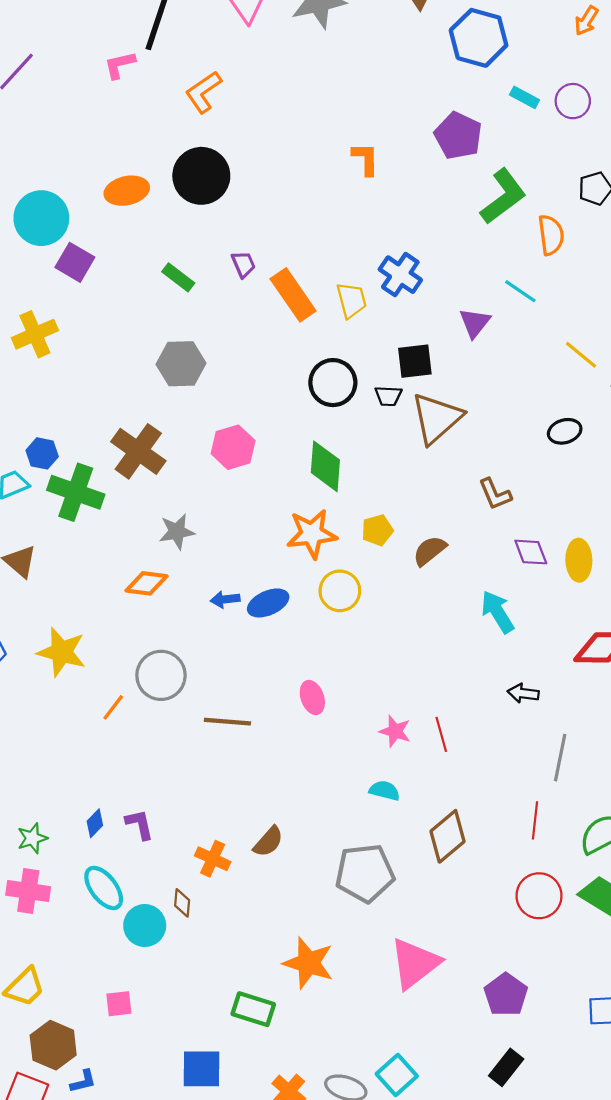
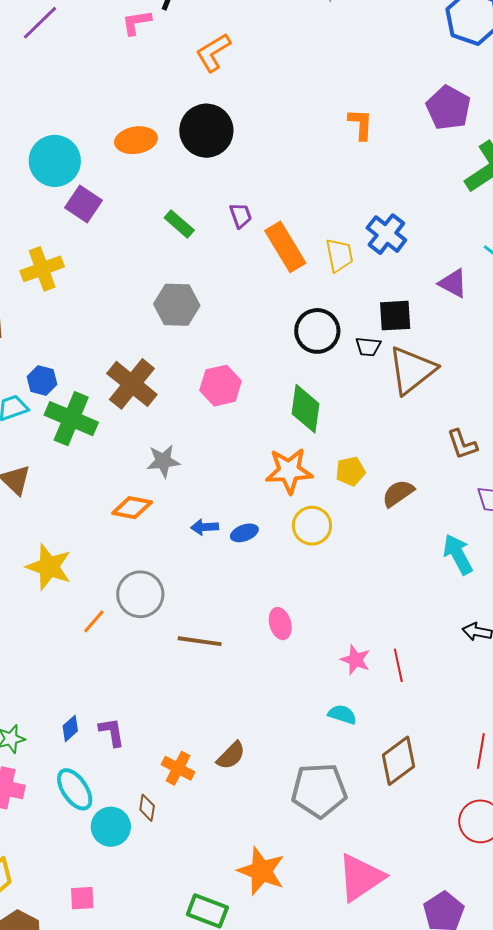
purple triangle: (475, 323) -> (453, 283), turned -44
blue ellipse: (268, 603) -> (244, 533), size x0.7

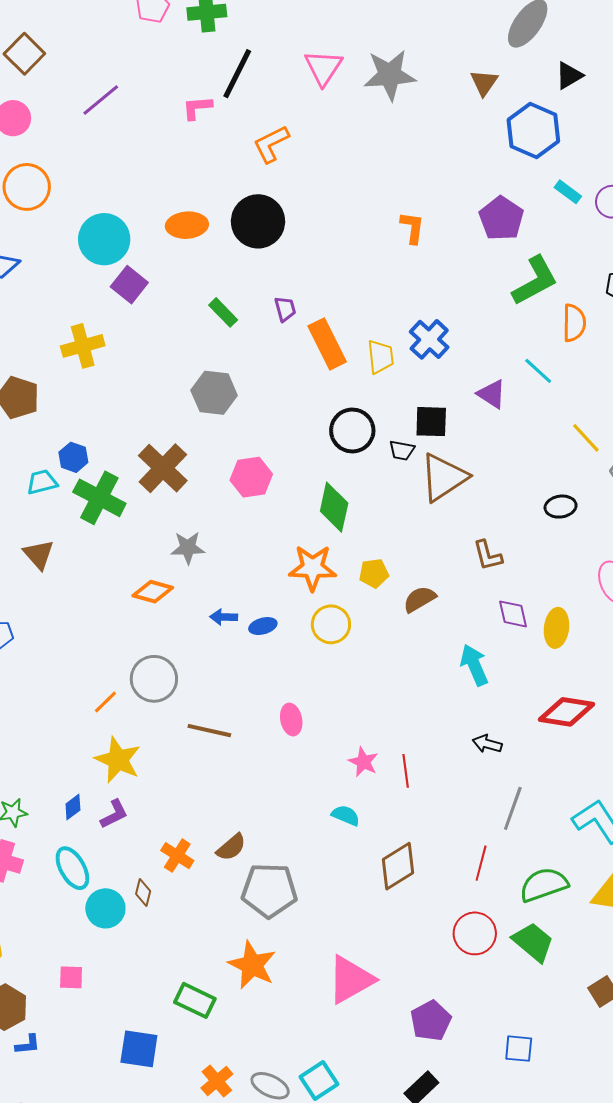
yellow star: (49, 567) -> (118, 760), moved
purple L-shape: (112, 732) -> (114, 814), turned 68
gray pentagon: (319, 790) -> (269, 890), moved

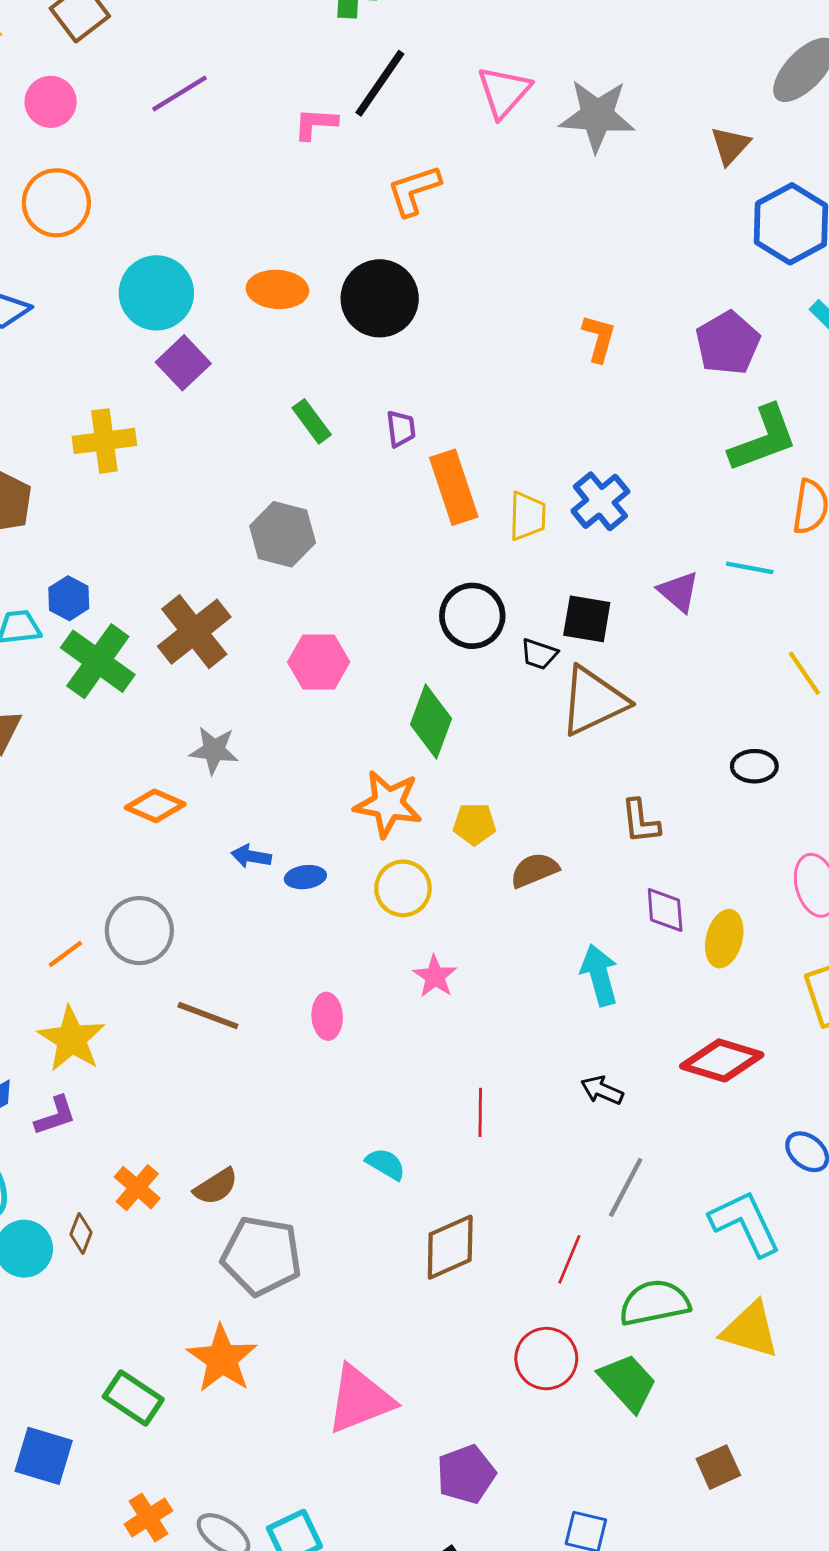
cyan line: (538, 371) -> (750, 568), turned -40
pink star: (363, 762) -> (435, 976), moved

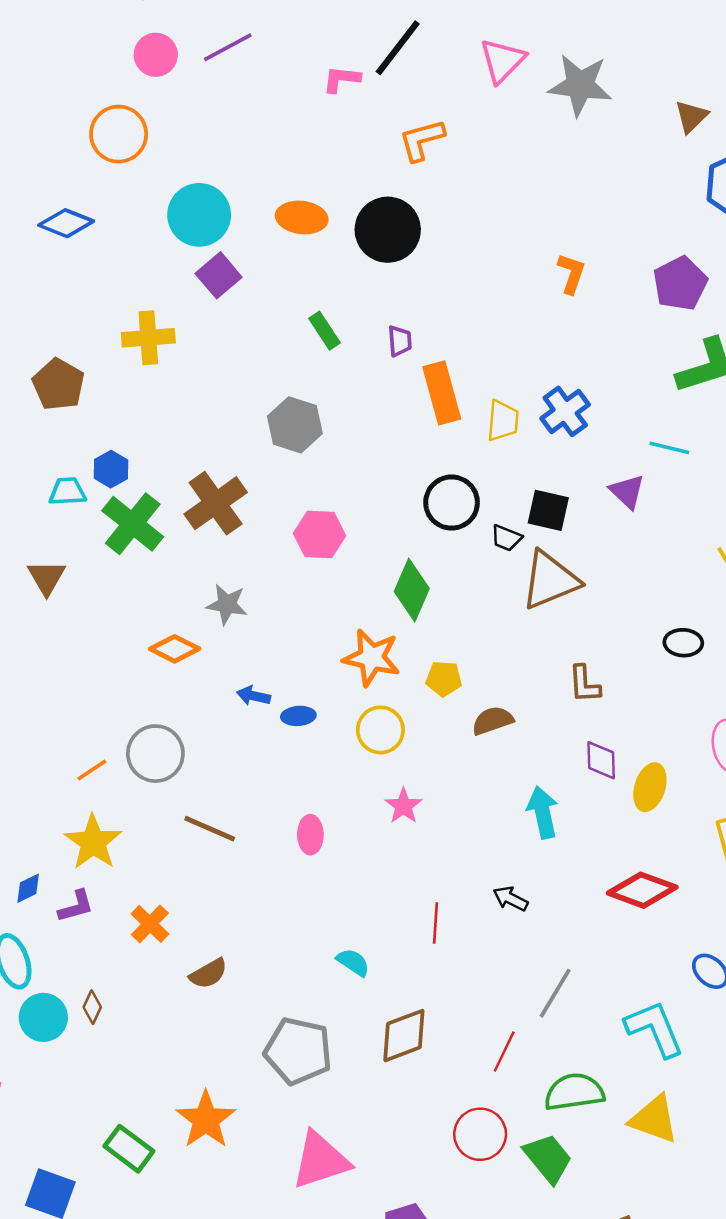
pink circle: (51, 102) -> (156, 55), moved
cyan line: (750, 568) -> (669, 448), moved
black arrow: (602, 1090) -> (510, 899), moved
orange cross: (137, 1188) -> (150, 924), moved
gray pentagon: (262, 1256) -> (298, 1051), moved

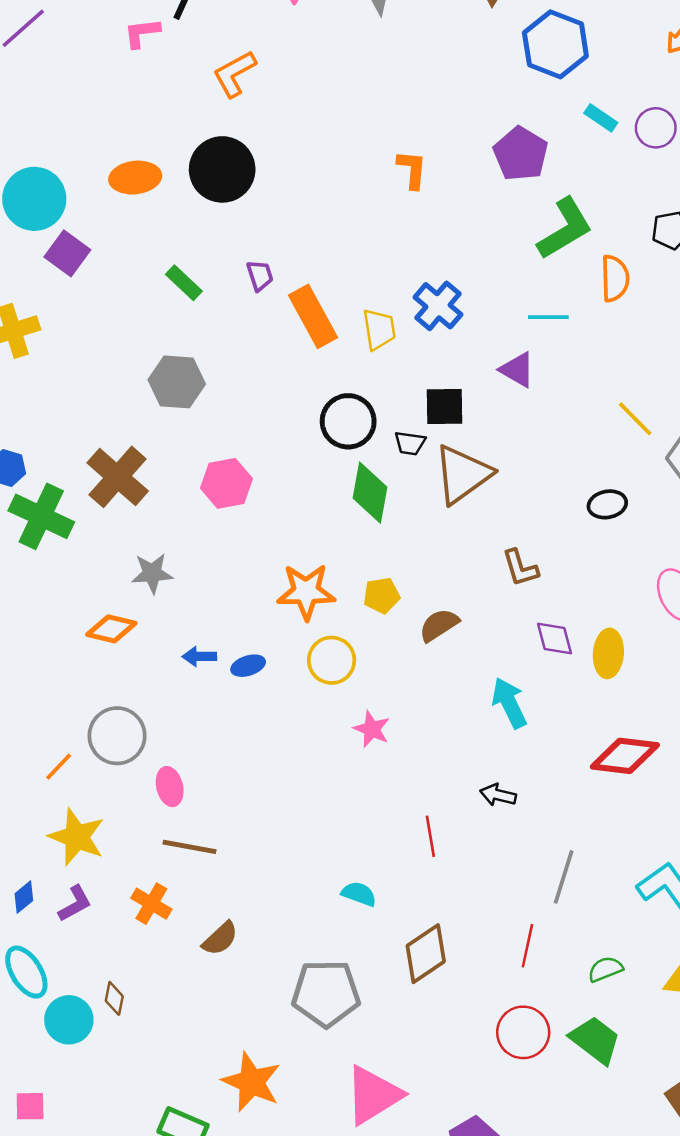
green diamond: (412, 590) -> (370, 493), moved
brown line: (210, 829) -> (190, 847), moved
pink ellipse: (310, 835) -> (170, 787), moved
green semicircle: (574, 1092) -> (605, 969), size x0.6

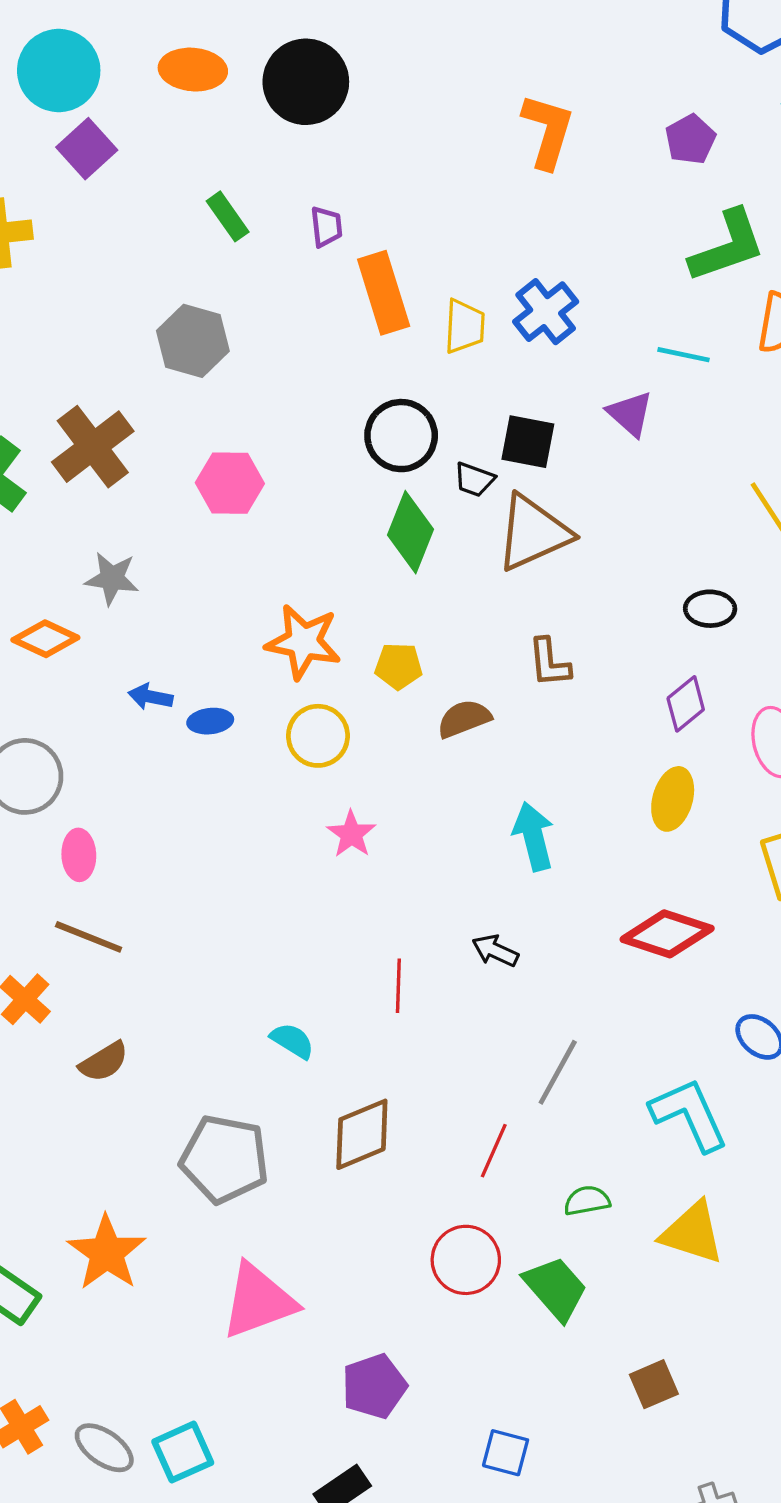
purple pentagon: (521, 154) -> (690, 139), size x0.7
orange L-shape: (412, 169) -> (548, 131), size x1.4
brown L-shape: (520, 568) -> (549, 663), moved
purple diamond: (554, 638) -> (686, 704), moved, turned 54

